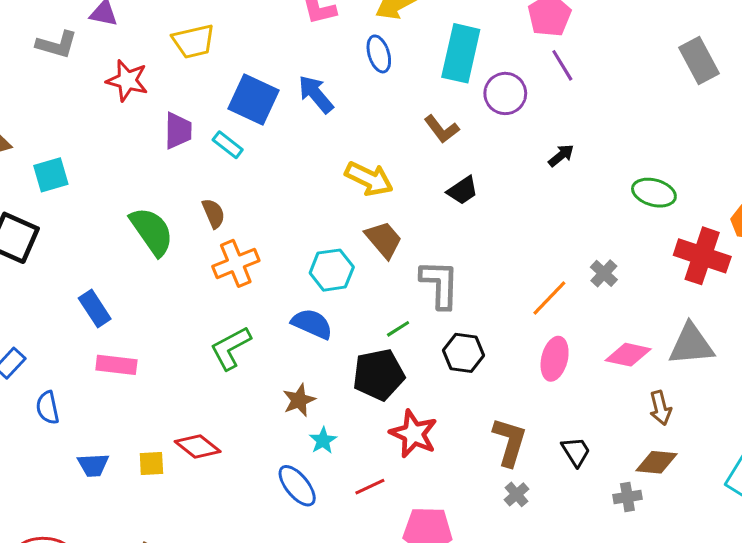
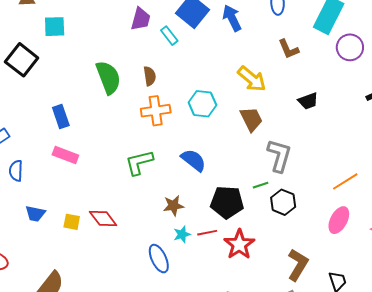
brown L-shape: (442, 129) -> (289, 49), moved
cyan hexagon: (332, 270) -> (202, 104), moved
green line: (398, 329) -> (261, 185), moved
red line: (370, 487) -> (207, 233), moved

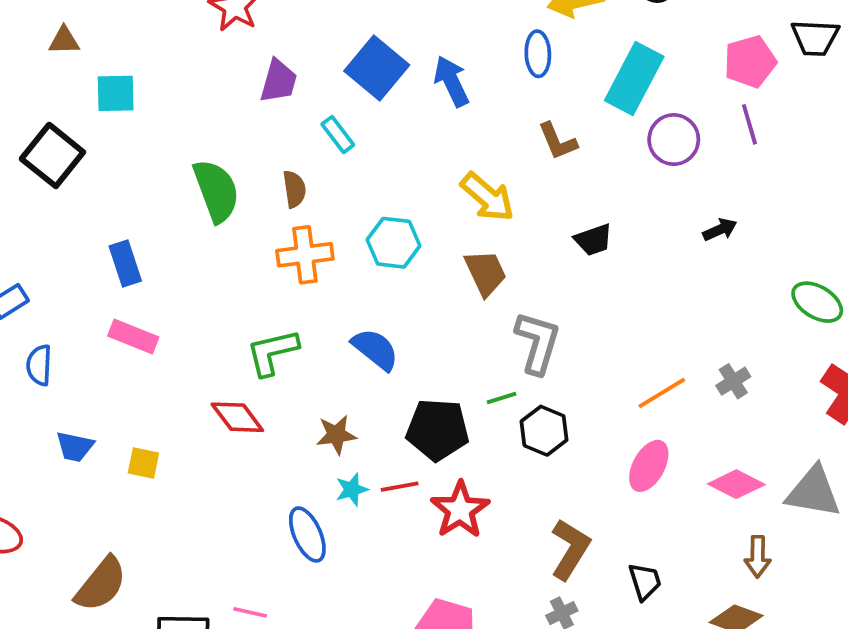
cyan rectangle: (169, 36) -> (338, 135), moved
red diamond: (103, 219) -> (237, 417), moved

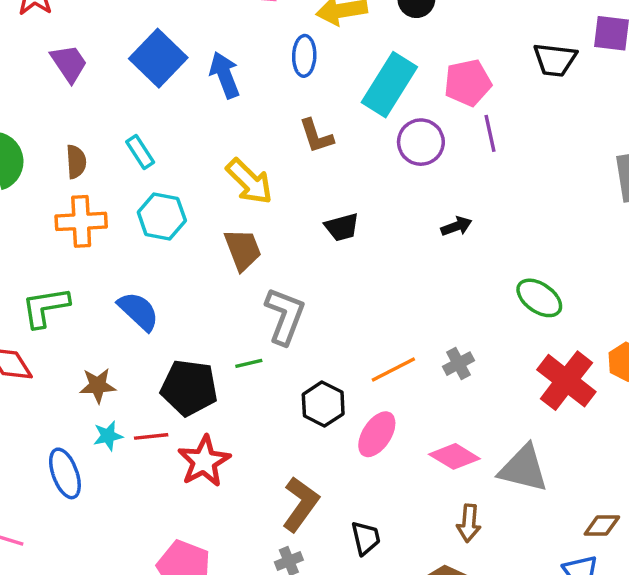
pink pentagon: (750, 62) -> (468, 83), moved
purple trapezoid: (278, 81) -> (69, 63), turned -54
cyan rectangle: (338, 135) -> (140, 152), moved
black hexagon: (544, 431) -> (323, 404), moved

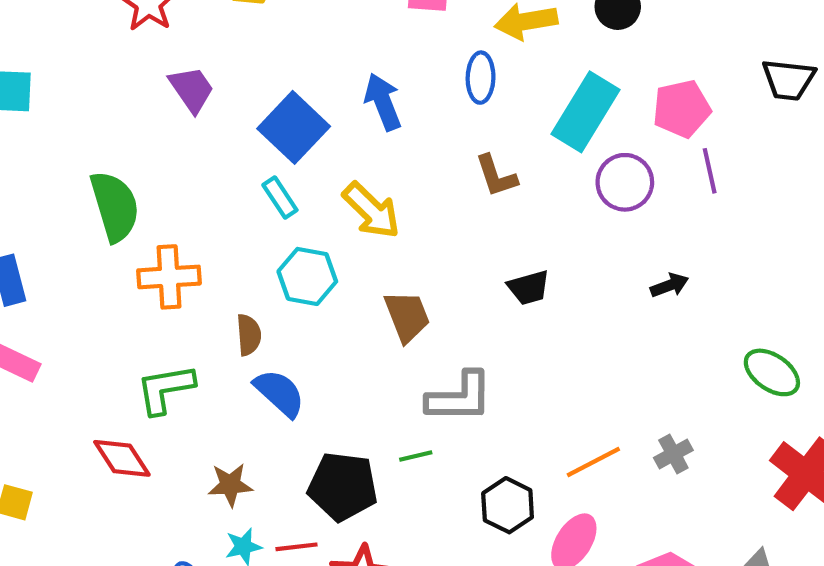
blue square: (158, 58) -> (294, 127), moved
brown semicircle: (76, 162) -> (249, 335), moved
yellow arrow: (249, 181) -> (371, 210), moved
orange cross: (81, 221) -> (169, 277), moved
gray L-shape: (285, 316) -> (460, 397), turned 70

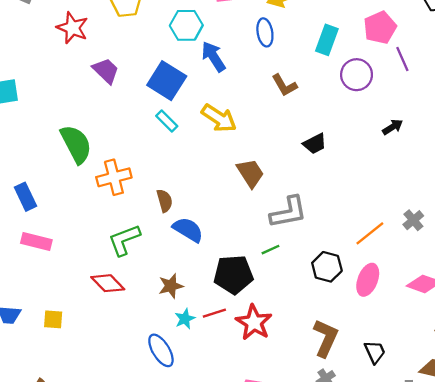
cyan rectangle: (585, 112) -> (327, 40), size x0.7
cyan hexagon: (307, 276) -> (186, 25), moved

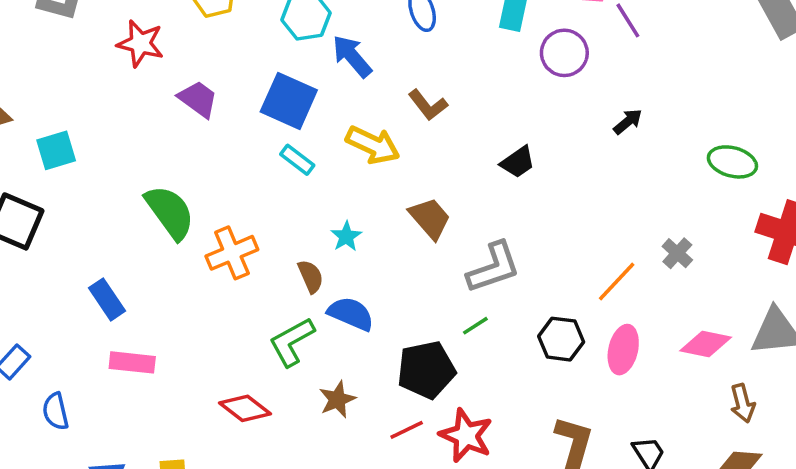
brown L-shape: (284, 85) -> (428, 105), moved
green L-shape: (124, 240) -> (292, 342), moved
cyan star: (185, 319) -> (346, 236), moved

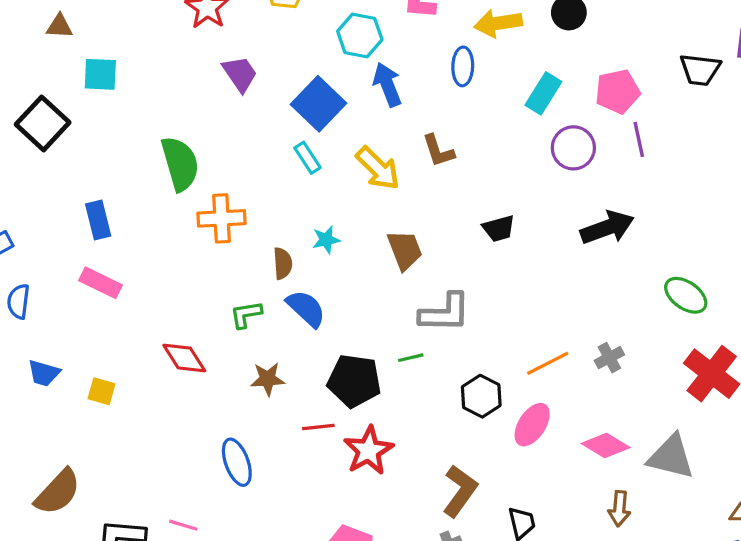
black arrow: (628, 122) -> (607, 228), size x1.8
green L-shape: (292, 342) -> (246, 314), size x0.7

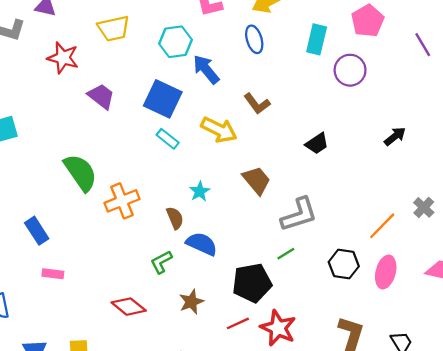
purple line: (639, 139) -> (423, 45), moved
black arrow: (607, 228) -> (395, 136), moved, size x0.6
pink rectangle: (100, 283) -> (53, 274), size x0.7

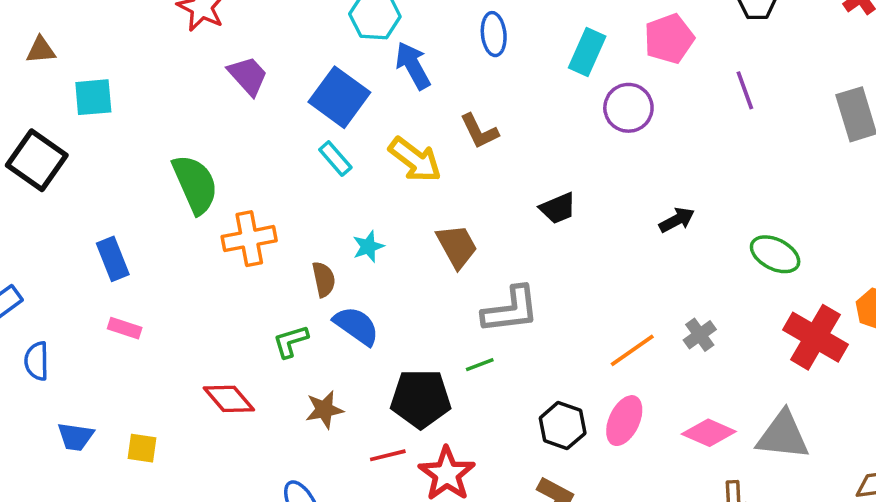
black hexagon: (344, 264) -> (563, 426), moved

